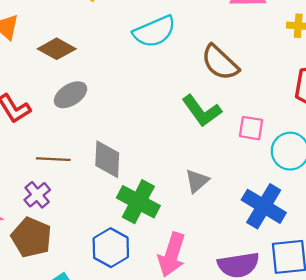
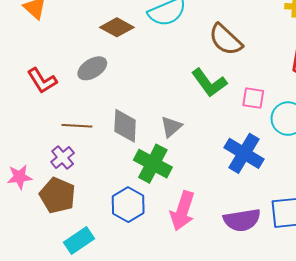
brown diamond: (57, 49) -> (117, 27), moved
gray triangle: (197, 181) -> (171, 127), moved
blue cross: (264, 206) -> (244, 153), moved

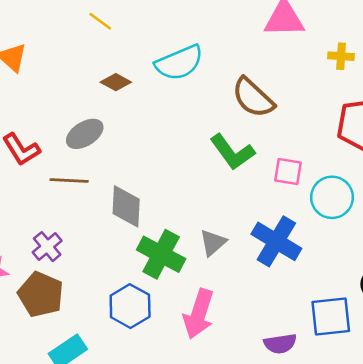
brown diamond: (117, 27) -> (116, 82), size x0.7
brown line: (77, 126) -> (69, 180), moved
gray triangle: (171, 127) -> (213, 243), moved
purple semicircle: (242, 220) -> (280, 344), moved, size x0.7

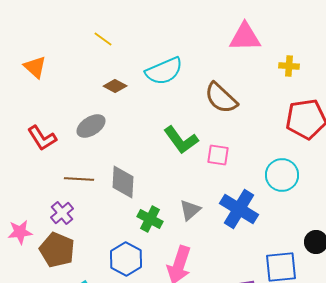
green L-shape: (232, 152) -> (181, 140), moved
pink square: (288, 171) -> (218, 155), moved
brown line: (69, 180) -> (79, 179), moved
green cross: (161, 254) -> (150, 219), size x0.7

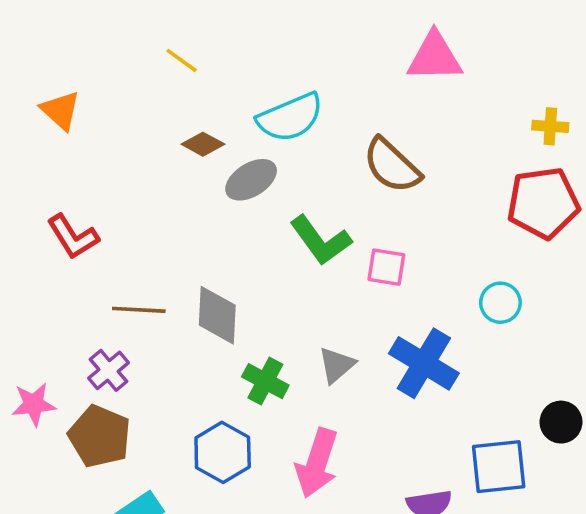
yellow cross: (289, 66) -> (550, 126), moved
gray ellipse: (91, 126) -> (251, 180), moved
cyan circle: (282, 175) -> (500, 303), size x0.7

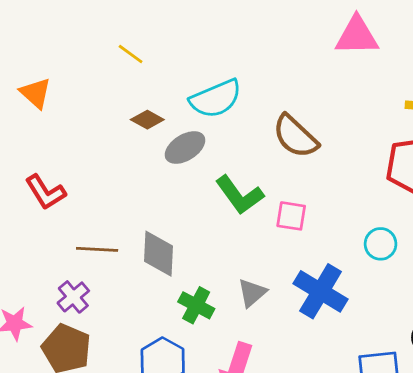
pink triangle: (435, 57) -> (357, 36), moved

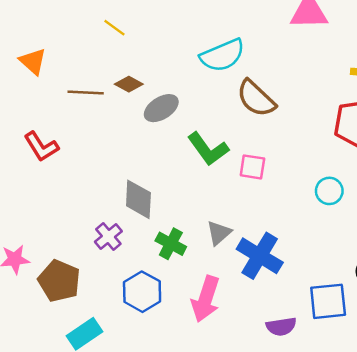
cyan semicircle: (216, 99) -> (222, 55), moved
brown line: (97, 249) -> (86, 93), moved
blue cross: (320, 291) -> (260, 256), moved
purple cross: (73, 297) -> (108, 237), moved

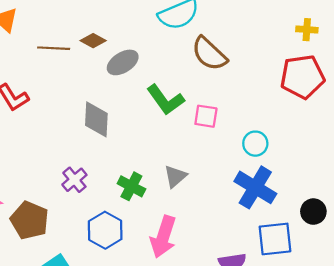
cyan circle: (329, 191) -> (255, 144), moved
gray diamond: (138, 199) -> (96, 119), moved
blue cross: (260, 256) -> (255, 187), moved

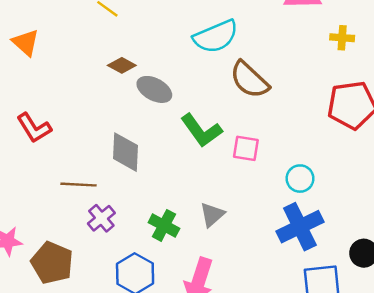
yellow cross: (307, 30) -> (342, 38), moved
brown line: (54, 48) -> (79, 185), moved
gray ellipse: (123, 62) -> (154, 89), turned 60
blue cross: (255, 187) -> (300, 227), turned 33

